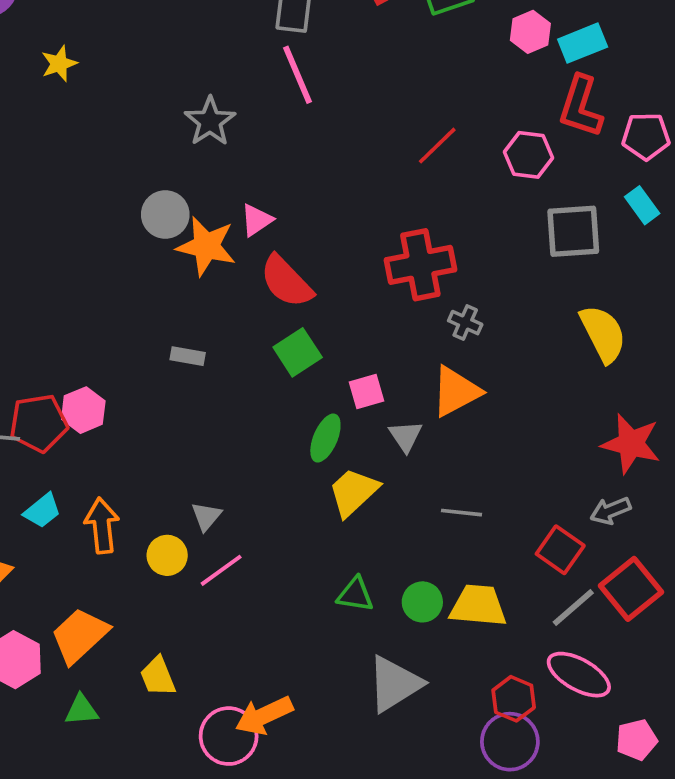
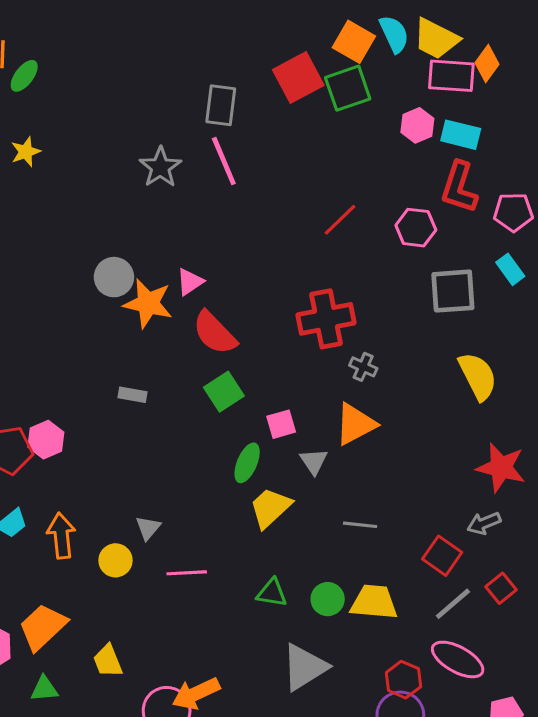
cyan rectangle: (583, 43) -> (461, 135), turned 36
gray star: (210, 121) -> (160, 167), moved
pink line: (221, 570) -> (187, 573), moved, turned 33
red square: (631, 589) -> (501, 588), size x0.6

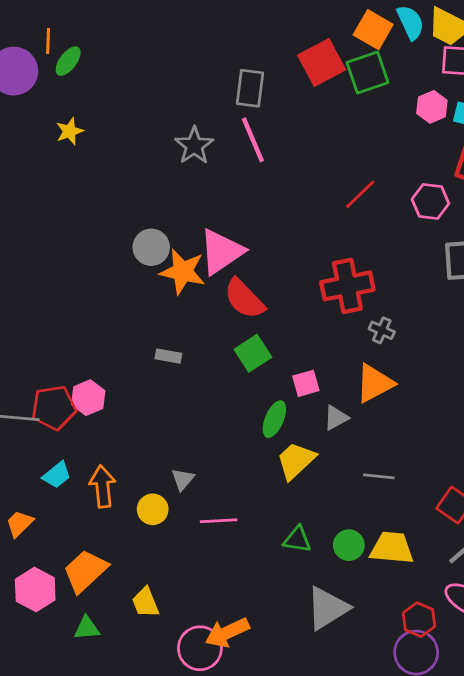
pink triangle: (190, 282) -> (221, 252), size x1.8
gray triangle: (314, 461) -> (336, 418), turned 36

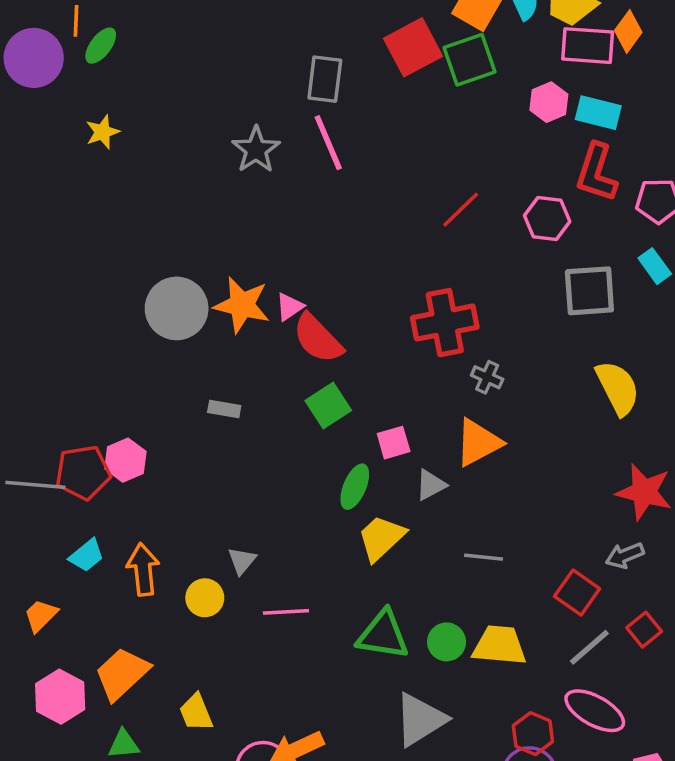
gray circle: (151, 247) -> (177, 308), moved, size x1.4
pink triangle: (221, 252) -> (289, 307), moved, size x0.5
green triangle: (297, 539) -> (383, 635), size x1.5

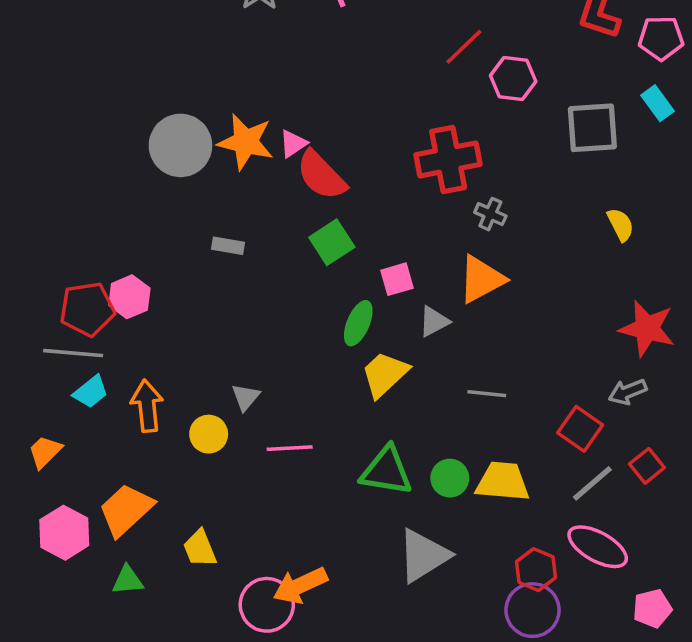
pink hexagon: (547, 218) -> (513, 79), moved
yellow semicircle: (618, 388) -> (621, 225), size x0.6
gray line: (35, 485) -> (73, 353), moved

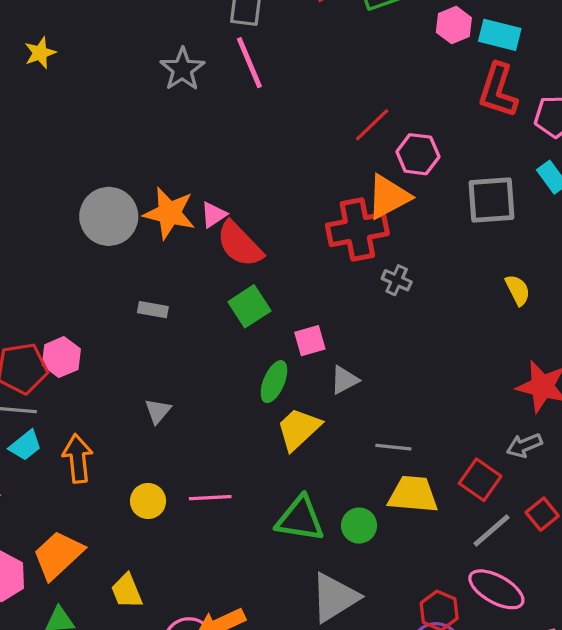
orange triangle: (481, 279) -> (388, 197), moved
gray triangle: (246, 397) -> (158, 411), moved
yellow circle: (209, 434) -> (148, 501), moved
yellow trapezoid: (503, 482) -> (413, 494), moved

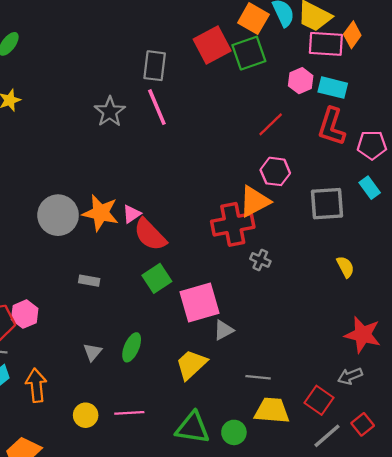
red line: (372, 125) -> (271, 124), moved
pink square: (310, 341) -> (199, 303), size x1.8
green ellipse: (274, 382) -> (132, 347), moved

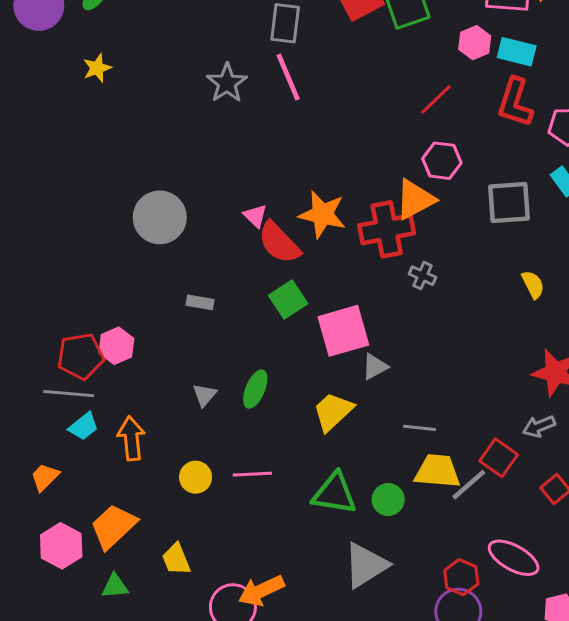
orange star: (101, 213) -> (322, 214), moved
pink triangle: (132, 214) -> (255, 216), turned -42
gray line: (327, 436) -> (469, 485), moved

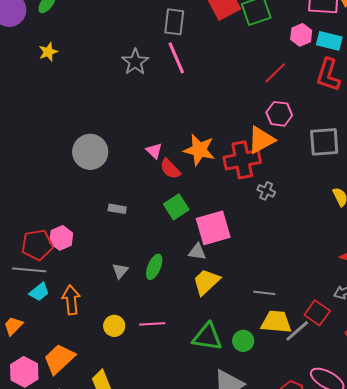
red semicircle: (279, 243) -> (170, 169), size x0.7
gray triangle: (375, 367) -> (197, 252), moved, turned 36

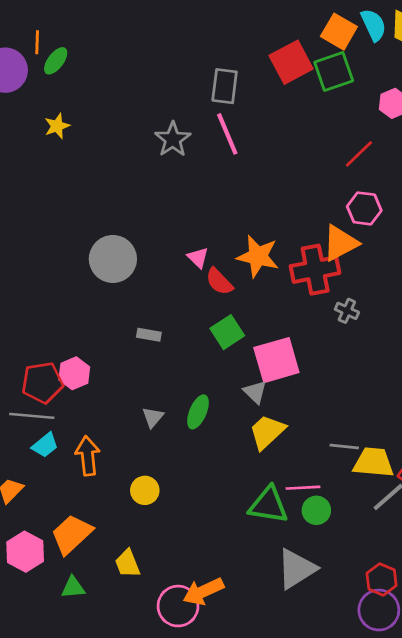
gray triangle: (197, 252) -> (255, 392), turned 36
yellow trapezoid: (276, 322) -> (374, 462), moved
pink line: (152, 324) -> (303, 488), moved

